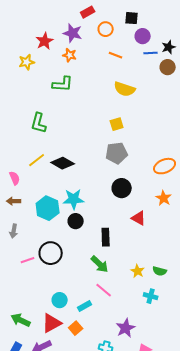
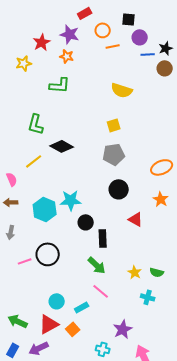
orange line: (116, 55) -> (113, 46), moved, turned -32
black diamond: (63, 163) -> (62, 146), moved
black circle: (76, 221) -> (86, 222), moved

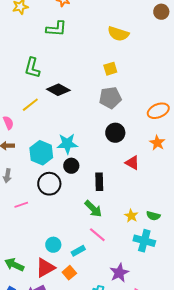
black circle: (86, 222) -> (71, 166), moved
black circle: (48, 254) -> (49, 184), moved
cyan cross: (148, 297) -> (144, 241), size x1.5

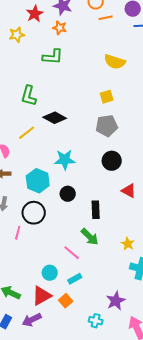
cyan star: (67, 144) -> (65, 160), moved
black circle: (49, 184) -> (34, 213), moved
pink line: (21, 205) -> (18, 233), turned -56
pink line: (97, 235) -> (72, 253), moved

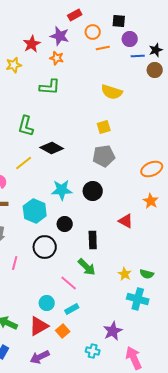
black circle: (112, 161) -> (93, 191), moved
black circle: (34, 213) -> (45, 247), moved
purple arrow: (32, 320) -> (40, 357), moved

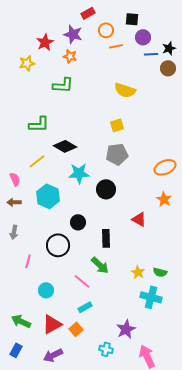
green L-shape: (26, 126) -> (39, 124), turned -105
cyan star: (62, 190) -> (79, 173), moved
cyan hexagon: (35, 211) -> (48, 196), moved
cyan circle: (47, 303) -> (46, 290), moved

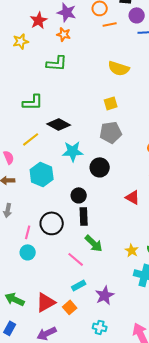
black circle: (78, 222) -> (79, 195), moved
black rectangle: (106, 238) -> (84, 216), moved
pink line: (28, 261) -> (28, 232), moved
cyan circle: (46, 290) -> (28, 252), moved
purple star: (126, 329) -> (105, 295), moved

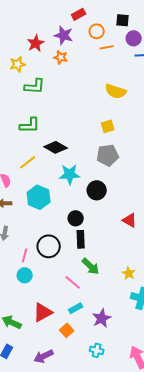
green L-shape: (57, 63) -> (35, 86), moved
red triangle: (46, 302) -> (43, 312), moved

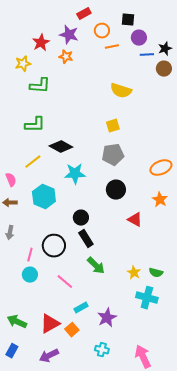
black circle: (97, 190) -> (116, 190), moved
black rectangle: (81, 239) -> (86, 239), turned -30
pink line: (73, 282) -> (65, 282), moved
red triangle: (43, 312) -> (50, 324), moved

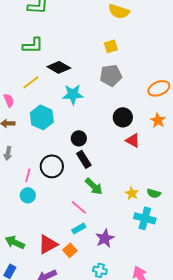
black circle: (116, 190) -> (123, 117), moved
pink line: (65, 282) -> (79, 207), moved

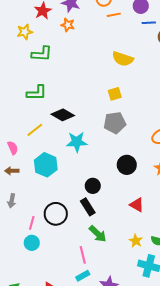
black circle: (79, 138) -> (93, 186), moved
red triangle: (133, 140) -> (137, 205), moved
pink line: (79, 207) -> (83, 255), turned 36

